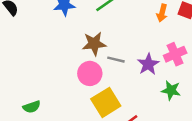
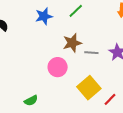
pink circle: (90, 73) -> (58, 67), moved

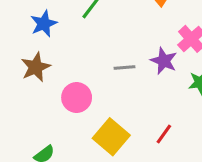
brown star: (72, 43) -> (36, 67), moved
yellow square: (89, 88) -> (111, 137), moved

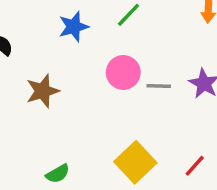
brown star: (36, 67) -> (43, 91), moved
pink circle: (77, 98) -> (123, 72), moved

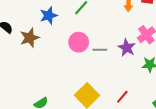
brown star: (43, 91) -> (30, 38), moved

